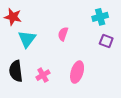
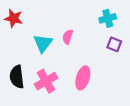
cyan triangle: (27, 39) -> (43, 43), moved
pink cross: (43, 75) -> (46, 81), size x1.5

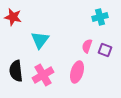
pink semicircle: (68, 37) -> (87, 46), moved
purple square: (114, 44) -> (105, 50), moved

